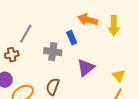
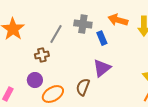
gray cross: (53, 52) -> (83, 24), moved
purple triangle: (86, 68) -> (102, 68), moved

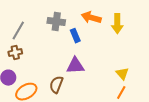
gray line: (56, 34) -> (18, 31), moved
purple triangle: (102, 68) -> (75, 66), turned 36

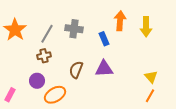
orange arrow: (91, 18) -> (120, 21), turned 78
gray cross: (56, 22) -> (74, 29), moved
brown semicircle: (56, 85) -> (76, 70), moved

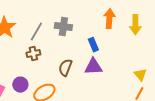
blue rectangle: (104, 39) -> (93, 45), moved
purple circle: (37, 81) -> (20, 85), moved

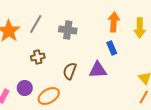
gray line: (36, 32) -> (36, 24), moved
blue rectangle: (93, 45) -> (112, 48), moved

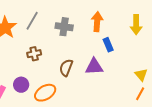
orange arrow: (114, 22) -> (97, 22), moved

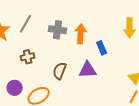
orange arrow: (97, 22) -> (81, 34), moved

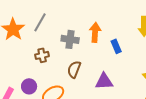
gray cross: (58, 30) -> (70, 39), moved
purple triangle: (88, 70) -> (104, 81), moved

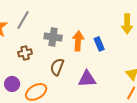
orange arrow: (95, 32) -> (78, 41), moved

